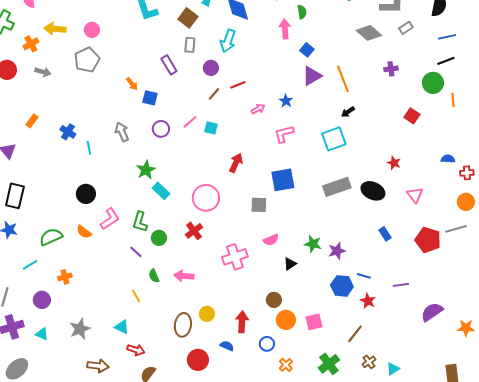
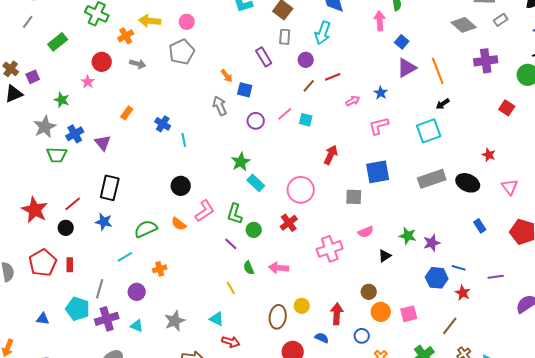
purple cross: (391, 69) -> (486, 61), size x1.6
gray arrow: (122, 132) -> (220, 106), moved

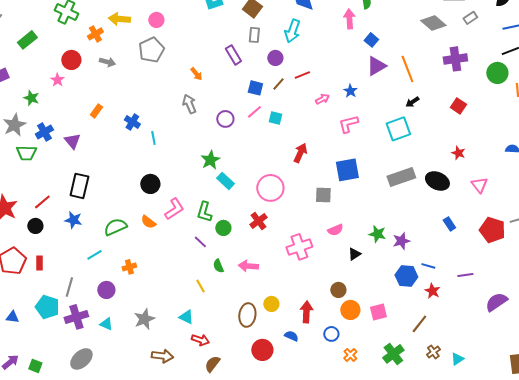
blue square: (245, 90) -> (255, 88), moved
red square: (507, 108) -> (458, 106), moved

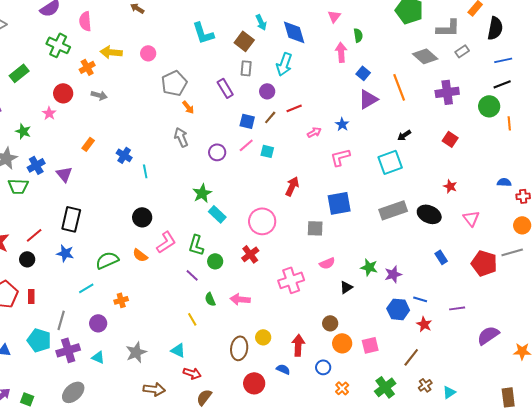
gray pentagon: (151, 50) -> (174, 83), moved
orange line: (407, 69) -> (399, 87), moved

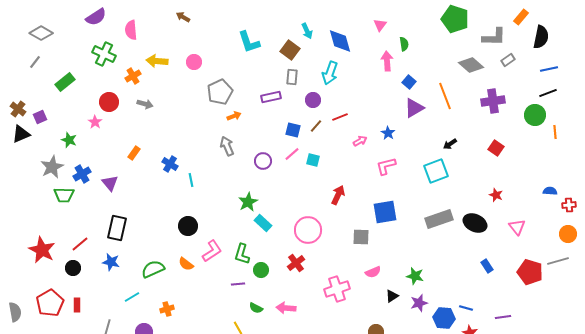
purple rectangle: (225, 88) -> (271, 97), turned -72
orange arrow: (188, 107) -> (234, 116), turned -72
purple star: (393, 274) -> (419, 303), moved
purple line: (192, 275) -> (238, 284), turned -48
green semicircle: (210, 299) -> (256, 308), turned -40

